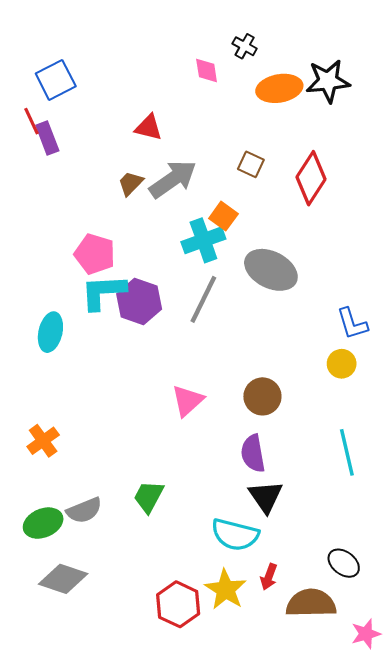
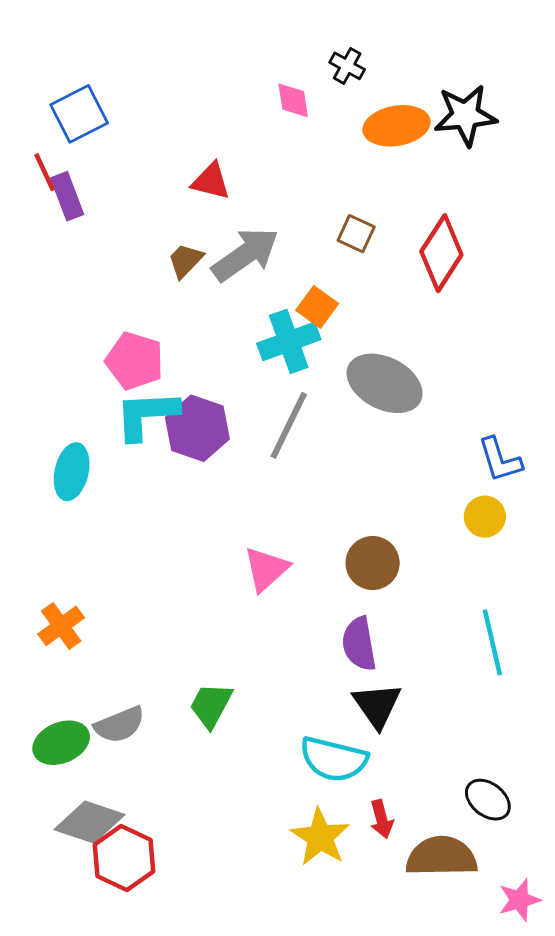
red arrow: (269, 577) -> (382, 819), turned -35
red hexagon: (178, 604) -> (124, 858), moved

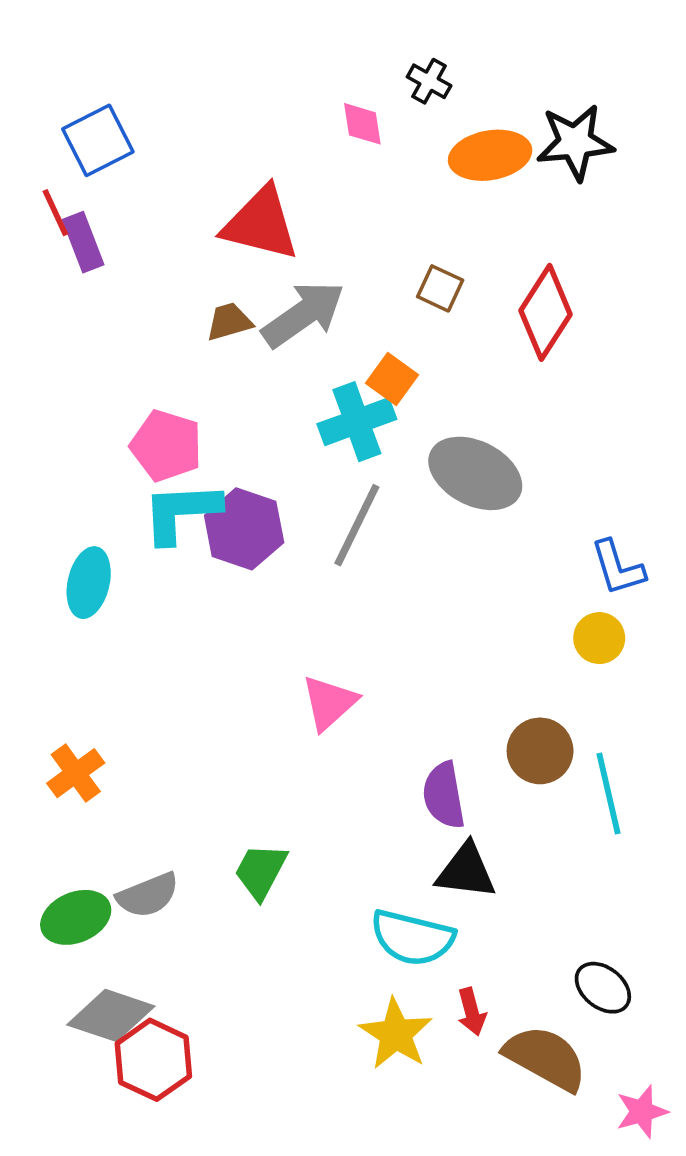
red triangle: (211, 181) -> (261, 224), size x1.6
brown trapezoid: (185, 261) -> (229, 322), turned 30
brown circle: (373, 563) -> (540, 751), moved
black triangle: (377, 705) -> (466, 871), turned -48
brown semicircle: (441, 857) -> (546, 1058), turned 30

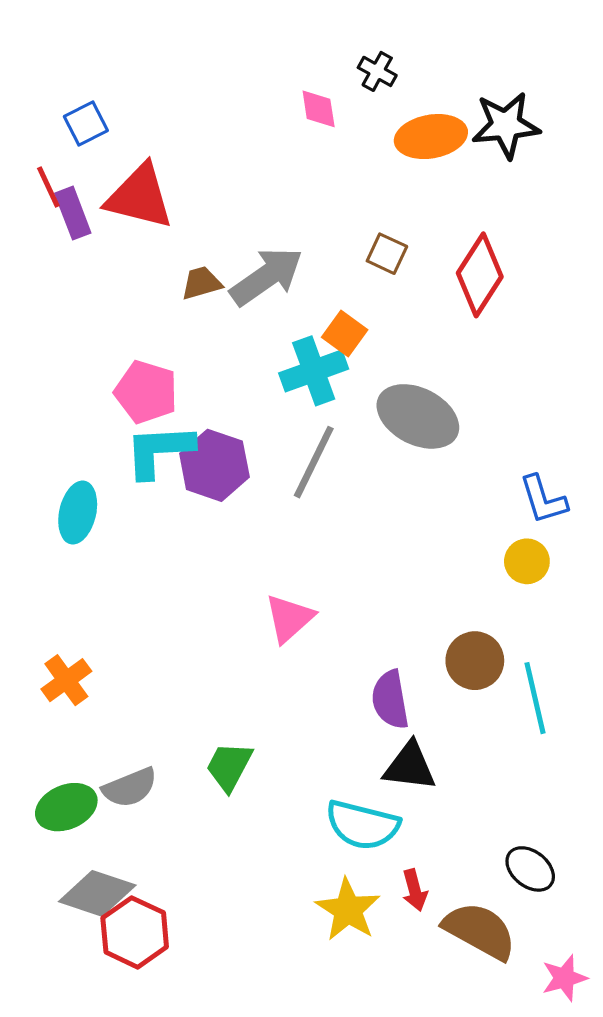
blue square: (98, 140) -> (86, 124), size x0.7
red triangle: (261, 224) -> (140, 197), moved

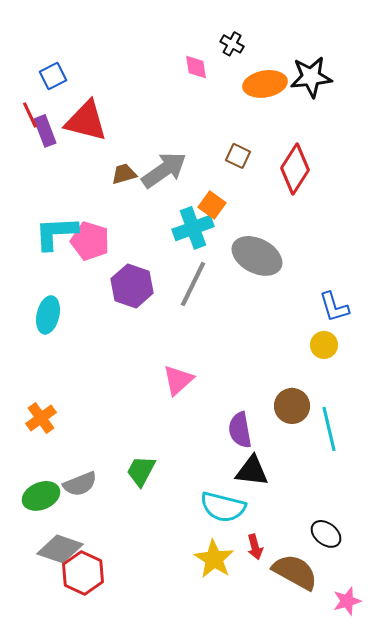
cyan L-shape: (159, 451) -> (56, 233), moved

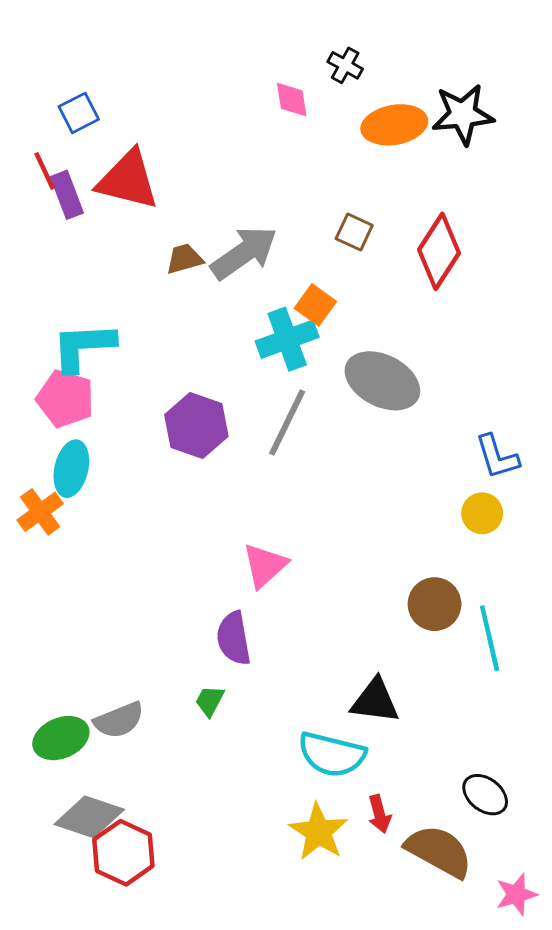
pink pentagon: (90, 241) -> (65, 399), moved
orange cross: (41, 418) -> (40, 512), moved
purple semicircle: (240, 430) -> (234, 638), moved
green trapezoid: (141, 471) -> (210, 701), size x0.7

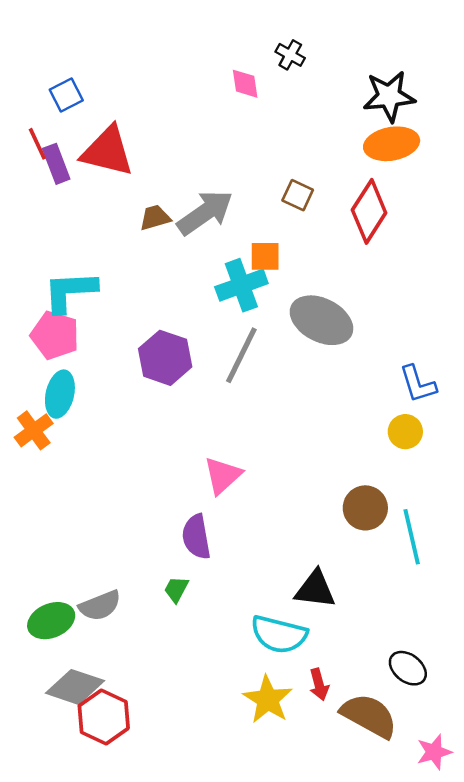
orange ellipse: (394, 125) -> (392, 144), moved
orange square: (315, 305) -> (265, 256), turned -36

